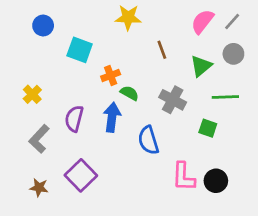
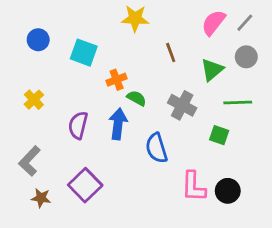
blue circle: (43, 26) -> (38, 40), moved
gray L-shape: (39, 139) -> (30, 161), moved

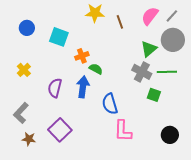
brown line: (171, 53) -> (120, 22), moved
gray circle: (246, 57) -> (173, 40), size x1.5
gray cross: (182, 105) -> (142, 72), moved
pink L-shape: (194, 187) -> (123, 131), moved
black circle: (228, 191) -> (170, 135), moved

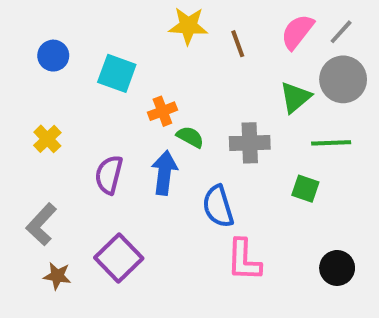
gray cross: (142, 72) -> (250, 143), moved, turned -30

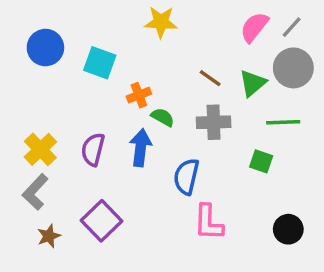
brown line: (238, 44) -> (210, 78), moved, turned -35
blue circle: (53, 56) -> (45, 48), size x1.4
yellow cross: (47, 139) -> (40, 149), moved, size x1.4
blue semicircle: (218, 206) -> (186, 177), turned 30
brown star: (57, 276) -> (49, 236), turned -30

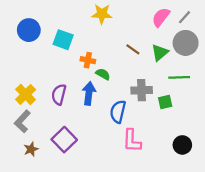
orange cross: (139, 95) -> (88, 60), turned 32
gray cross: (214, 122) -> (142, 90), moved
green square: (261, 161) -> (165, 102), turned -32

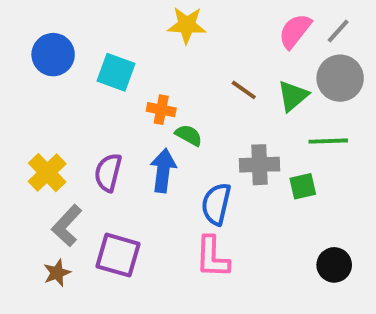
gray L-shape: (22, 121) -> (67, 226), moved
purple square: (64, 140) -> (118, 255), turned -30
pink L-shape: (132, 141) -> (212, 257), moved

